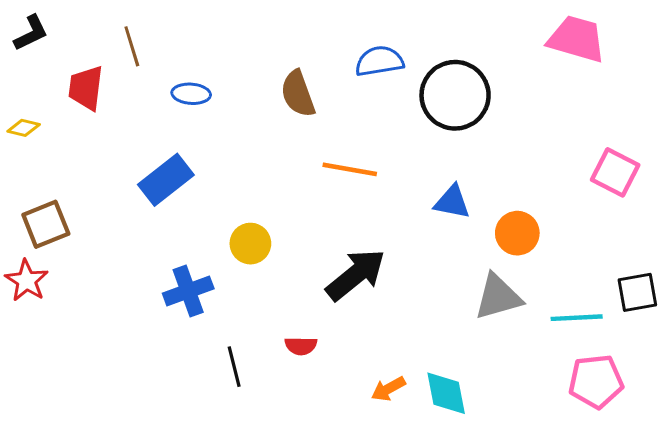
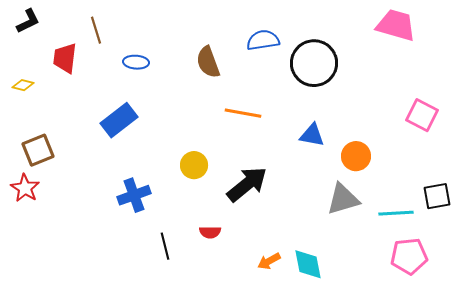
yellow circle: (250, 244) -> (194, 165), moved

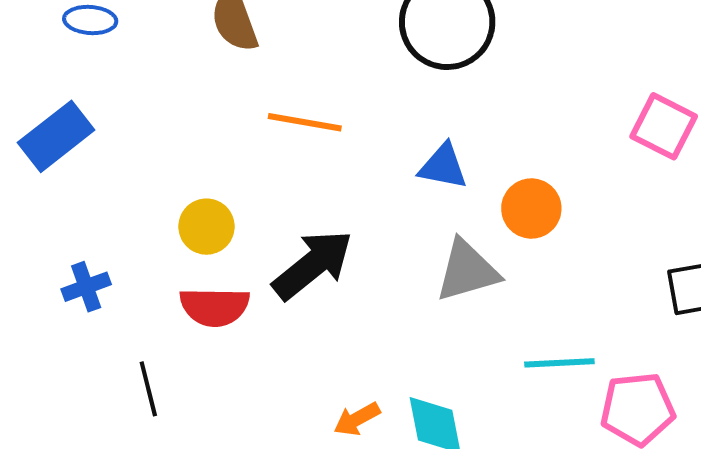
blue cross: (134, 195) -> (86, 287), size x0.7
gray triangle: (343, 199) -> (467, 271), moved
cyan line: (396, 213) -> (559, 363), moved
red semicircle: (210, 232) -> (215, 307), moved, size x1.6

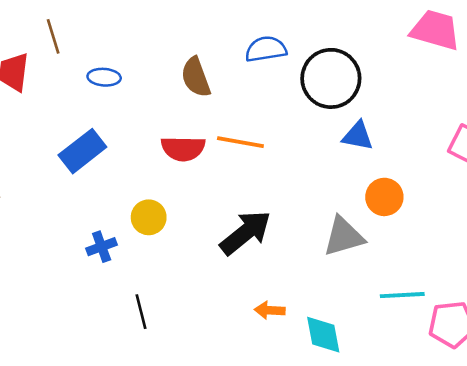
blue triangle: (443, 166) -> (358, 136), moved
yellow circle: (206, 227) -> (149, 217), moved
red semicircle: (215, 307) -> (183, 149), moved
orange arrow: (357, 419) -> (270, 310), moved, turned 32

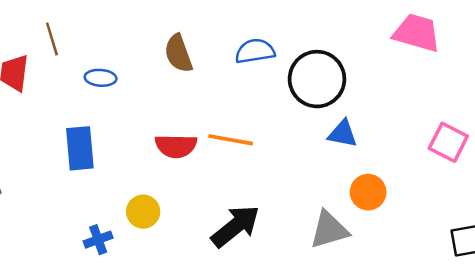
brown semicircle: (196, 77) -> (178, 54), moved
blue rectangle: (82, 151) -> (80, 148), turned -57

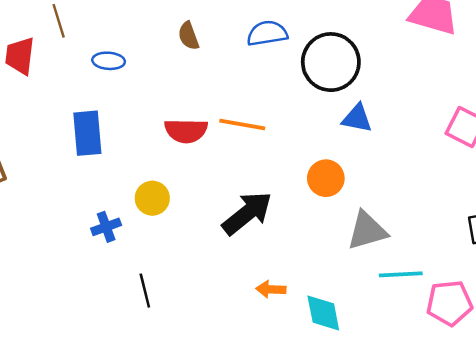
brown semicircle: (178, 54) -> (188, 36), size x0.7
orange circle: (368, 192) -> (326, 178), moved
gray triangle: (329, 230) -> (367, 231), moved

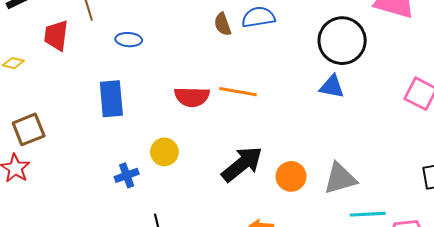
brown semicircle: (188, 36) -> (223, 24), moved
black circle: (331, 62) -> (342, 41), moved
orange circle: (326, 178) -> (291, 176), moved

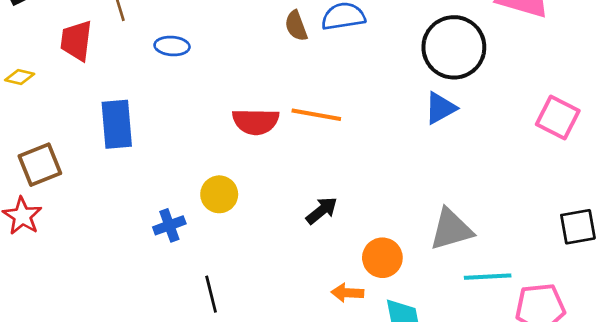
blue triangle: (332, 87) -> (440, 108), turned -40
blue rectangle: (111, 99) -> (117, 124), moved
black arrow: (242, 164) -> (322, 211), size x0.6
orange circle: (291, 176) -> (382, 258), moved

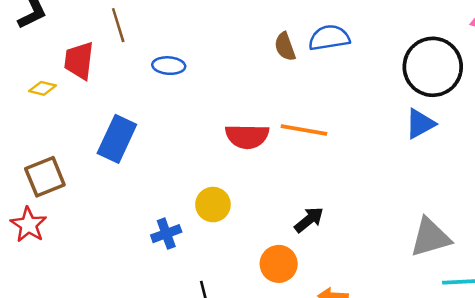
yellow diamond: (20, 77) -> (42, 88), moved
blue rectangle: (117, 124) -> (117, 139), turned 30
orange circle: (382, 258) -> (279, 264), moved

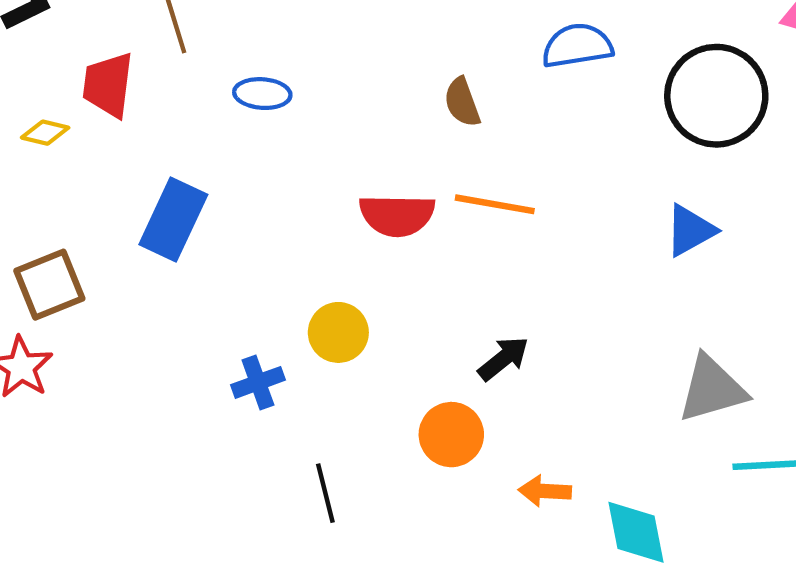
blue semicircle: (329, 38) -> (577, 46), moved
brown semicircle: (285, 47) -> (462, 102), moved
blue triangle: (420, 124) -> (690, 230), moved

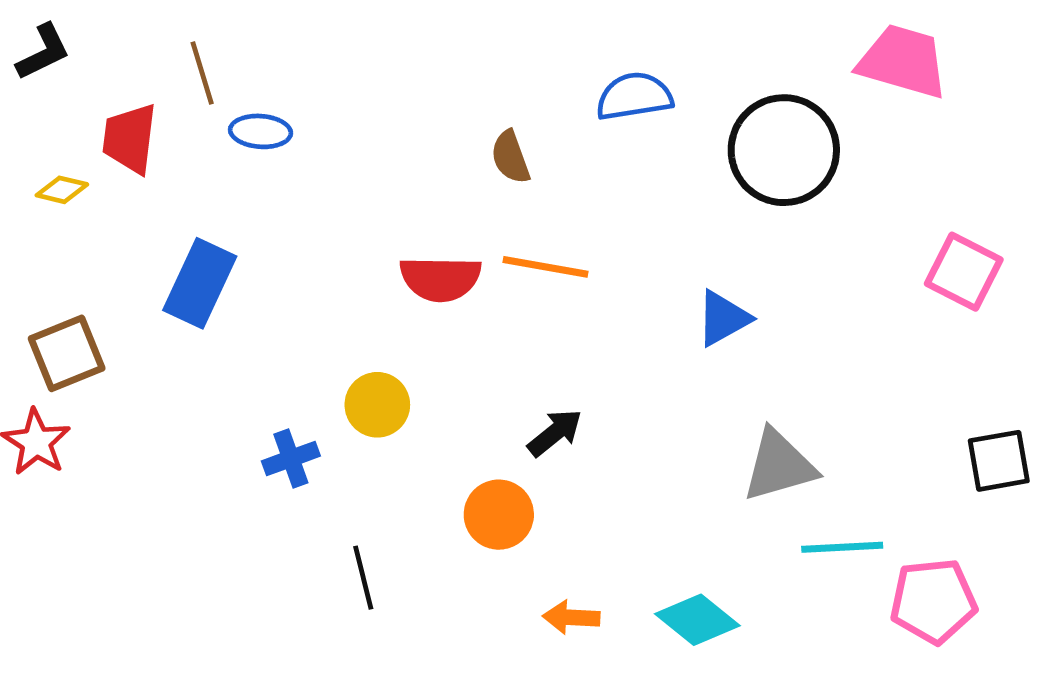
blue ellipse: (262, 94) -> (261, 131), moved
blue triangle: (690, 230) -> (723, 318), moved
orange arrow: (545, 491) -> (571, 617), moved
cyan diamond: (636, 532) -> (697, 620), turned -40

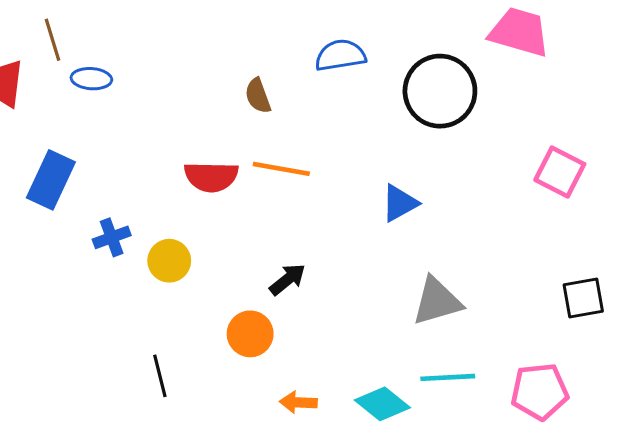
blue cross: (291, 458) -> (112, 237), moved
cyan line: (842, 547) -> (448, 377), moved

